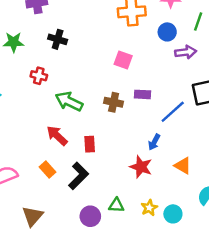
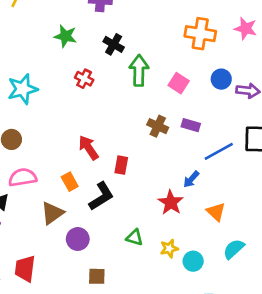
blue circle: (167, 32) -> (221, 79), moved
green arrow: (69, 101) -> (139, 70), moved, turned 52
brown triangle: (33, 216) -> (52, 213), moved
purple circle: (90, 216) -> (78, 239), moved

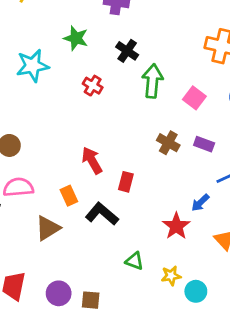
cyan star: (23, 89) -> (32, 66), moved
black L-shape: (101, 196) -> (102, 214), turned -112
purple circle: (78, 239) -> (59, 293), moved

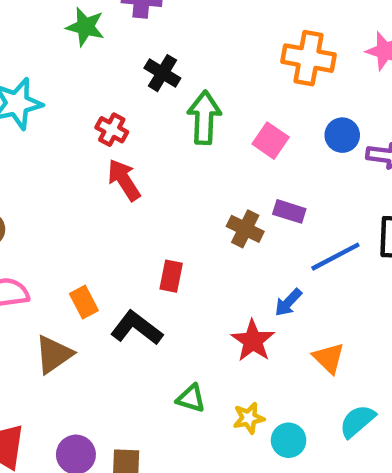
green star: (76, 38) -> (85, 27), moved
brown cross: (168, 143) -> (245, 229), moved
red arrow: (92, 160) -> (124, 180), moved

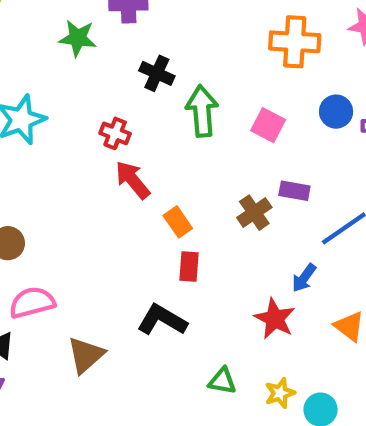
brown cross: (245, 229) -> (254, 213), turned 36
orange rectangle: (84, 302) -> (178, 222), moved

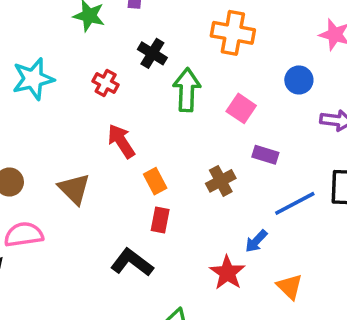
orange cross: (295, 42) -> (233, 33), moved
blue circle: (336, 112) -> (299, 80), moved
red cross: (115, 133) -> (106, 83), moved
purple rectangle: (294, 191) -> (265, 155), moved
brown triangle: (86, 355) -> (74, 189), moved, turned -40

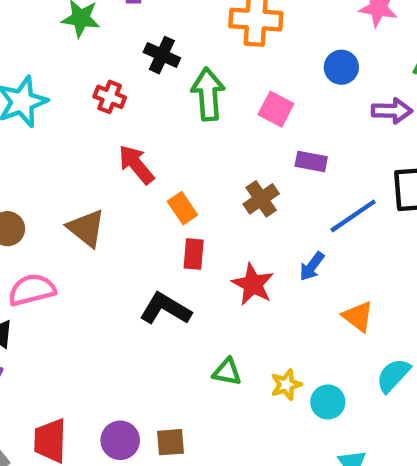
red star: (227, 273) -> (253, 284), moved

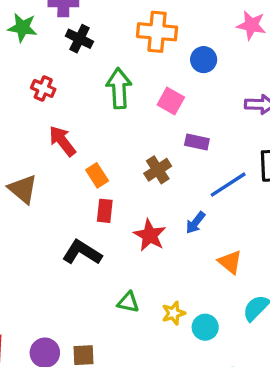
black cross: (162, 55) -> (79, 39), moved
blue circle: (341, 67) -> (204, 60), moved

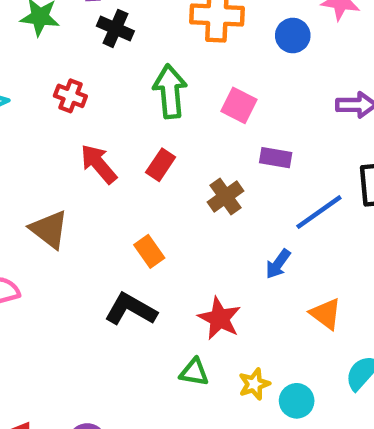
blue circle: (204, 60) -> (293, 36), moved
orange rectangle: (97, 175) -> (149, 251), moved
red rectangle: (105, 211) -> (161, 165), moved, turned 30
red star: (150, 235) -> (219, 318), moved

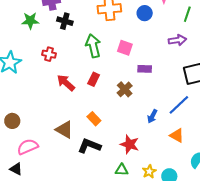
blue line: (319, 212) -> (179, 105), moved
brown triangle: (49, 229) -> (64, 130), moved

